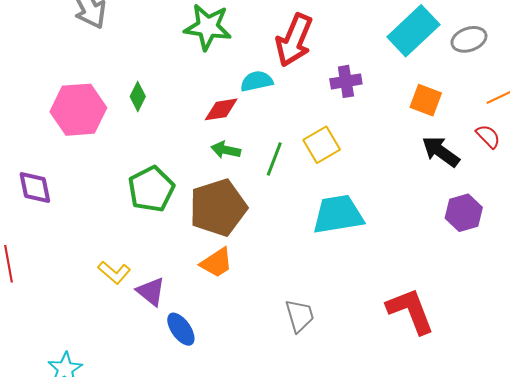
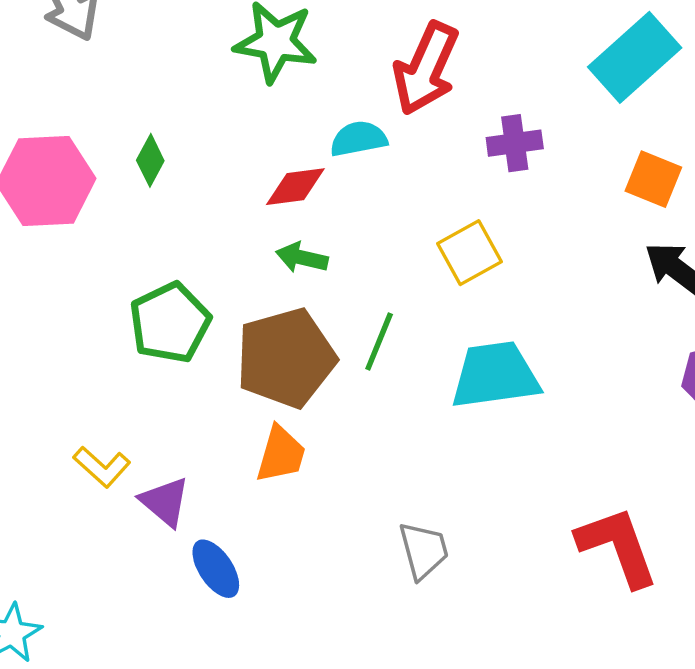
green line: (274, 159) -> (379, 342), moved
orange trapezoid: (217, 263) -> (281, 454), turned -42

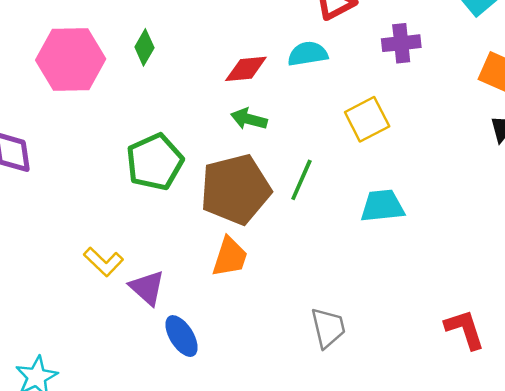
cyan semicircle: (359, 139) -> (308, 54), moved
cyan trapezoid: (495, 375) -> (382, 206), size x0.7
red L-shape: (618, 546) -> (465, 329), size x0.7

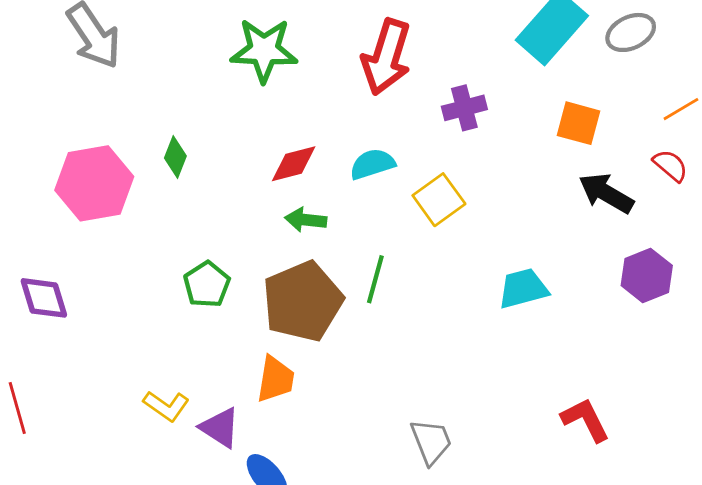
cyan semicircle: (308, 54) -> (372, 164), moved
green pentagon: (155, 162) -> (207, 284), size x0.7
cyan trapezoid: (382, 206) -> (523, 288), moved
orange trapezoid: (230, 257) -> (276, 379), moved

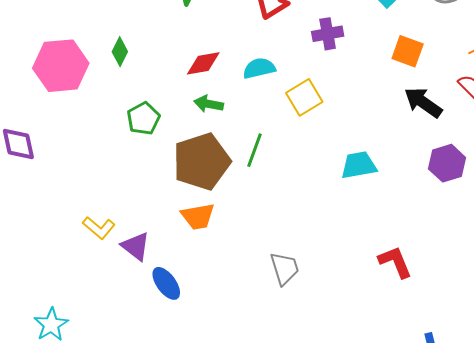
green pentagon: (207, 284) -> (143, 118), moved
orange trapezoid: (276, 379) -> (198, 216), moved, turned 66

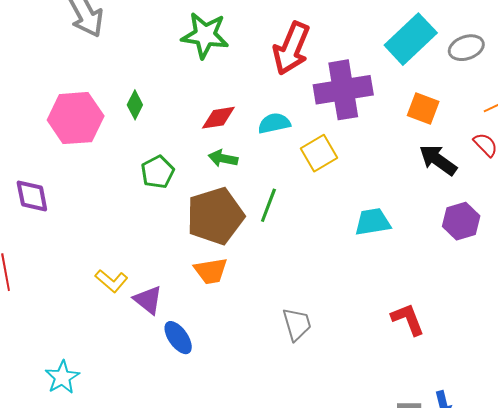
purple cross: (328, 34) -> (343, 90), size x1.8

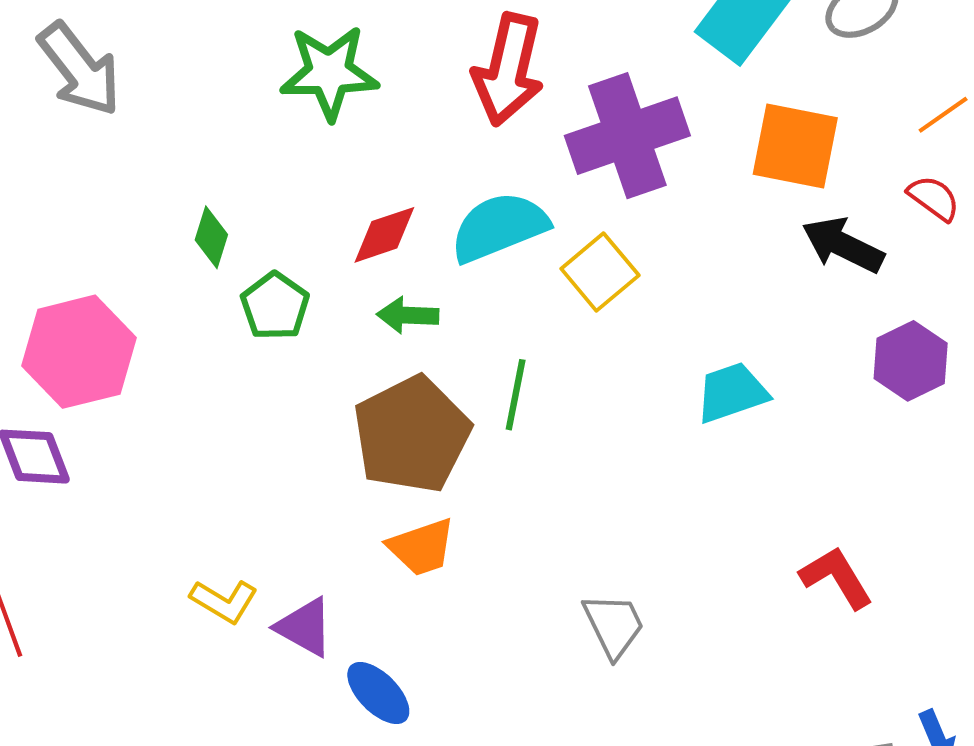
orange square: (423, 108) -> (795, 146), size x1.4
pink hexagon: (76, 118) -> (79, 352), moved
cyan semicircle: (274, 123) -> (499, 227), size x1.5
green pentagon: (158, 172) -> (275, 306), moved

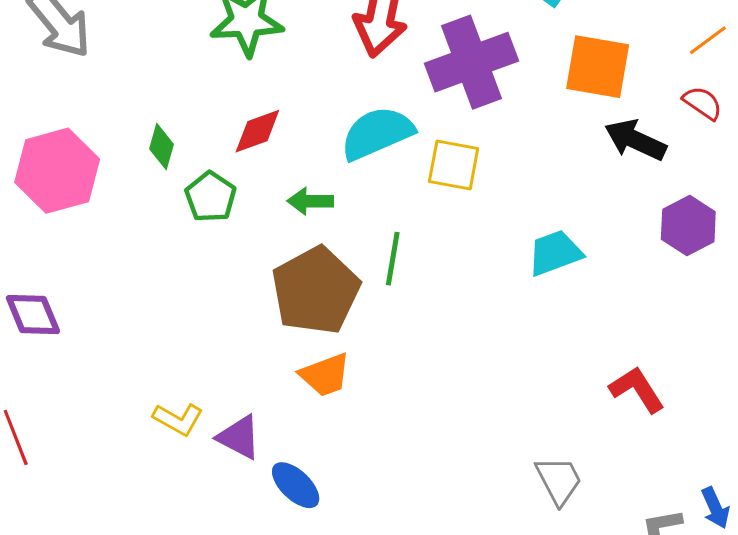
red diamond: (384, 235) -> (257, 131), moved
yellow square: (600, 272) -> (454, 165), turned -38
pink hexagon: (79, 352) -> (57, 171), moved
gray trapezoid: (614, 625) -> (559, 480), moved

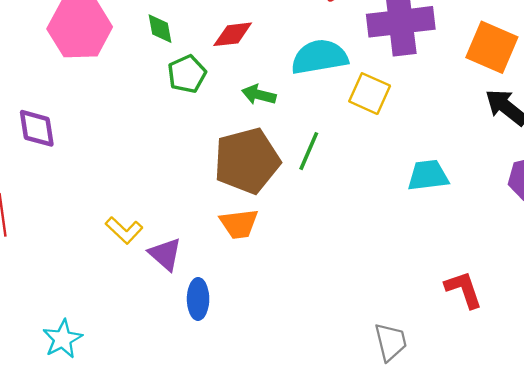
green diamond: (161, 147) -> (160, 29), turned -40
blue ellipse: (296, 485) -> (198, 299), turned 33

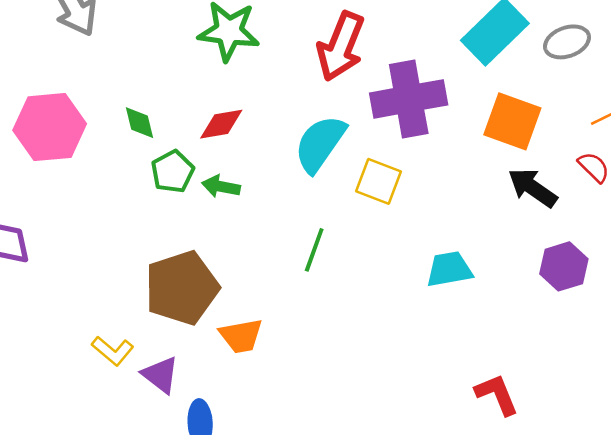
cyan semicircle: (319, 57) -> (320, 144), turned -42
green arrow: (259, 95) -> (221, 186), moved
brown pentagon: (247, 161) -> (182, 288), moved

